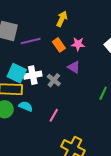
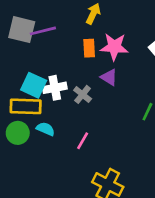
purple line: (31, 41) -> (43, 31), moved
pink star: (78, 44) -> (114, 47), size x1.5
orange rectangle: (59, 45) -> (89, 48), turned 32

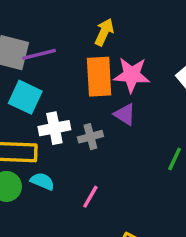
orange rectangle: (89, 48) -> (99, 77), size x1.6
cyan square: (34, 85) -> (25, 97), moved
gray cross: (83, 94) -> (90, 137), turned 36

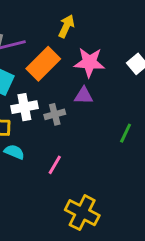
orange rectangle: (99, 77) -> (43, 64), moved, turned 48
purple triangle: (125, 114) -> (84, 96), turned -30

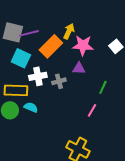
yellow arrow: (66, 26) -> (69, 31), moved
green line: (126, 133) -> (103, 87), moved
pink line: (55, 165) -> (92, 110), moved

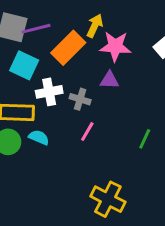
gray cross: (59, 81) -> (80, 99), turned 32
green line: (103, 87) -> (145, 139), moved
pink line: (92, 110) -> (87, 132), moved

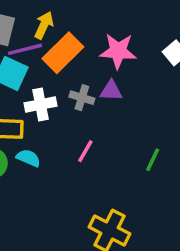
yellow arrow: (95, 26) -> (44, 25), moved
purple line: (36, 29) -> (25, 49), moved
gray cross: (80, 99) -> (82, 98), moved

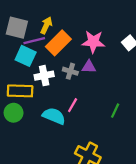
cyan semicircle: (28, 158) -> (54, 116), moved, size x1.5

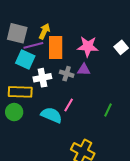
orange rectangle: (58, 43) -> (56, 47), turned -45

